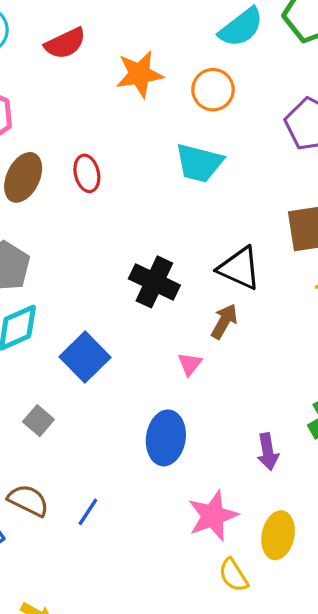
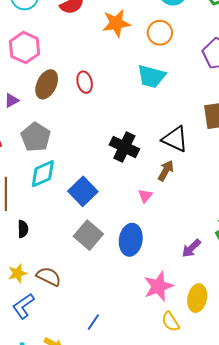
gray square: (38, 421) -> (88, 235), moved, size x1.6
purple arrow: (268, 452) -> (191, 248), turned 55
blue line: (88, 512) -> (93, 322), moved

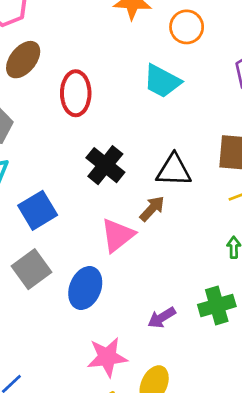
red ellipse: (85, 82) -> (76, 93), moved, size x1.5
black triangle: (175, 139) -> (174, 170), turned -36
pink triangle: (145, 196) -> (118, 235), size x1.8

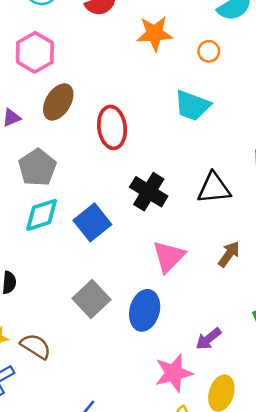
orange circle: (187, 27) -> (209, 51), size x0.7
brown arrow: (152, 209) -> (229, 254), moved
blue square: (38, 210) -> (92, 222), moved
purple arrow: (162, 318) -> (208, 339), moved

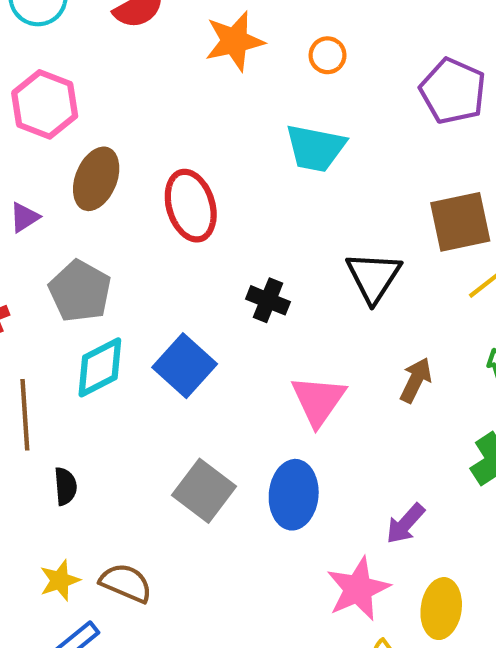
black triangle: (214, 188) -> (373, 277), turned -42
black cross: (149, 192) -> (268, 300), size x0.7

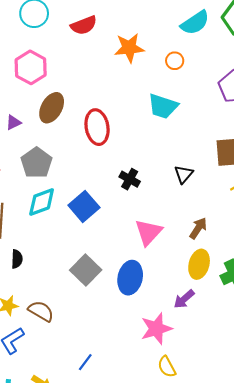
black triangle: (373, 277) -> (184, 174), size x0.7
yellow ellipse: (441, 609) -> (199, 264), moved

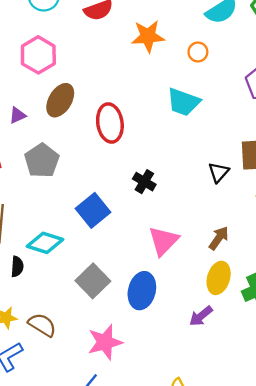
black triangle: (184, 174) -> (219, 172), moved
cyan diamond: (42, 202) -> (45, 243), moved, turned 36
pink star: (156, 329) -> (105, 342), moved

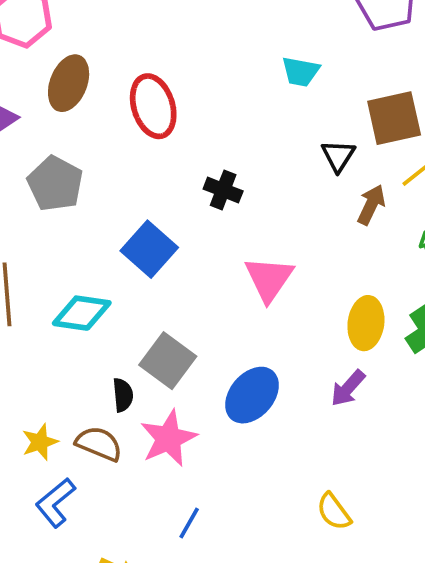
cyan trapezoid: (183, 102) -> (301, 72), moved, size x0.7
brown arrow: (219, 238) -> (371, 205), moved
black semicircle: (17, 267) -> (123, 395), moved
blue ellipse: (142, 291) -> (252, 395), moved, turned 36
pink star: (105, 342) -> (168, 438), moved

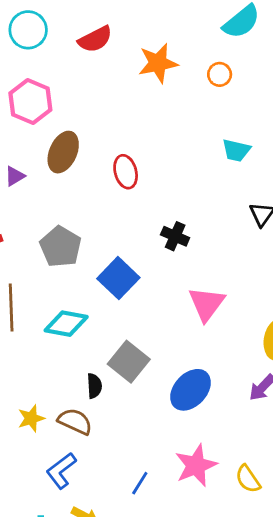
red ellipse: (153, 106) -> (126, 172), size x0.7
gray pentagon: (55, 184) -> (61, 247), moved
pink star: (168, 438) -> (196, 465), moved
blue L-shape: (55, 503) -> (61, 471), moved

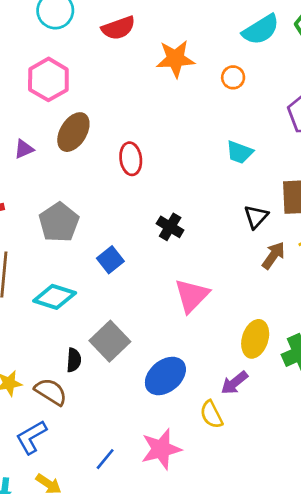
blue square: (118, 278) -> (110, 260), size x0.7
yellow semicircle: (248, 479) -> (211, 414), moved

